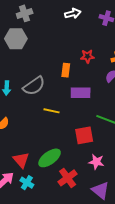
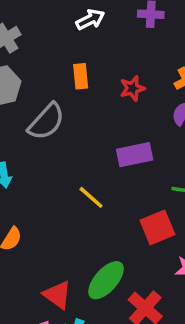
orange rectangle: (66, 70) -> (81, 76), moved
gray semicircle: (34, 86) -> (46, 122), moved
yellow line: (51, 111) -> (91, 197), turned 42

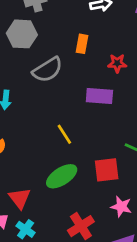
purple rectangle: (135, 155) -> (99, 96), moved
green ellipse: (106, 280) -> (62, 176), moved

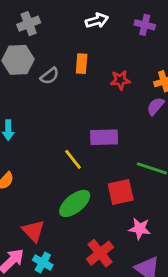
gray semicircle: (48, 70) -> (50, 76), moved, size x0.6
purple rectangle: (99, 96) -> (104, 137), moved

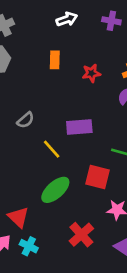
gray semicircle: (50, 76) -> (26, 120), moved
red square: (121, 192) -> (97, 177), turned 30

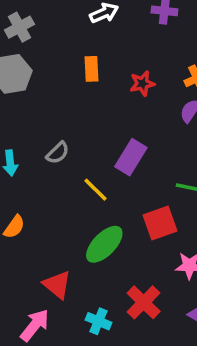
purple rectangle: (79, 127) -> (131, 157), turned -50
red square: (97, 177) -> (160, 223), turned -30
cyan cross: (29, 246) -> (98, 321), moved

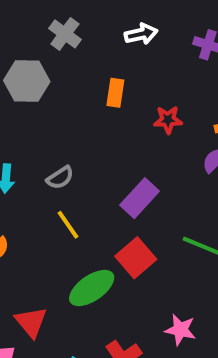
gray cross: (19, 27) -> (65, 34), moved, turned -36
yellow line: (96, 190) -> (68, 225), moved
red square: (160, 223) -> (136, 258), moved, turned -32

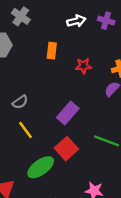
white arrow: (141, 34) -> (76, 21), moved

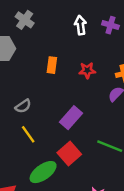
white arrow: (76, 21) -> (80, 25), turned -84
orange rectangle: (52, 51) -> (52, 65), moved

